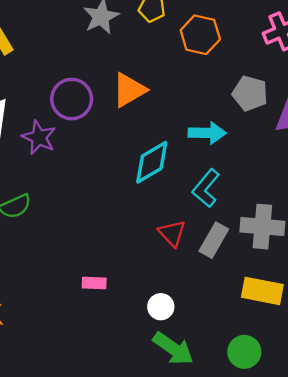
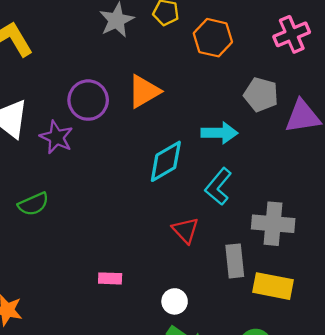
gray rectangle: (214, 240) -> (235, 261), moved, turned -36

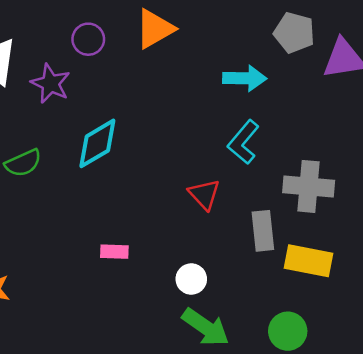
purple circle: (88, 100) -> (88, 39), size x0.7
cyan diamond: (166, 161) -> (97, 143), moved

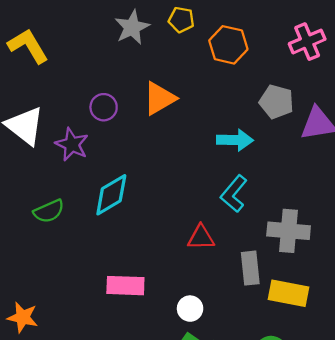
red triangle: (204, 194) -> (201, 237), turned -48
pink rectangle: (114, 252) -> (125, 286), size x1.6

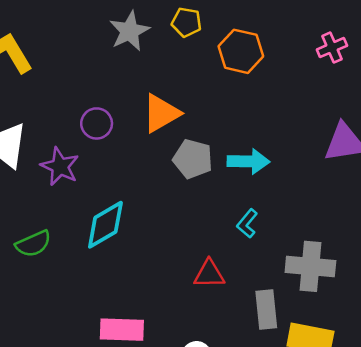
pink cross: (307, 42) -> (332, 48), size x0.7
gray pentagon: (276, 102) -> (193, 159), moved
cyan L-shape: (234, 194) -> (247, 223), size x0.7

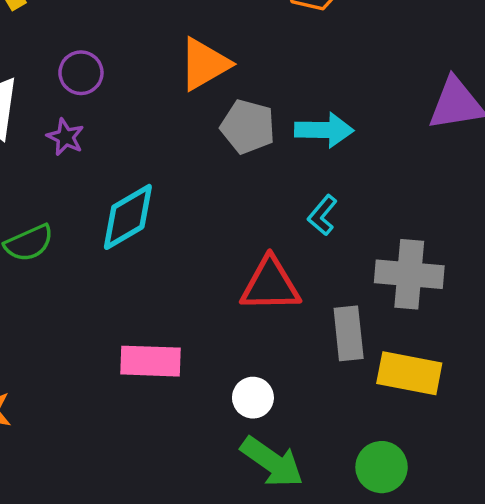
purple circle: (97, 123) -> (81, 73), moved
purple star: (60, 166) -> (65, 137), size x0.7
red triangle: (209, 274) -> (270, 285), size x1.4

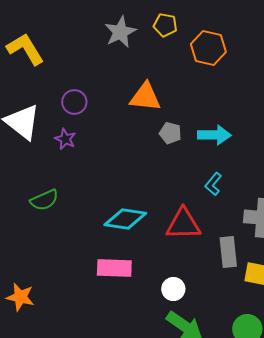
orange triangle: (204, 64) -> (145, 97), turned 36
gray pentagon: (248, 127) -> (170, 133), size x0.7
cyan diamond: (128, 217) -> (125, 219), moved, turned 39

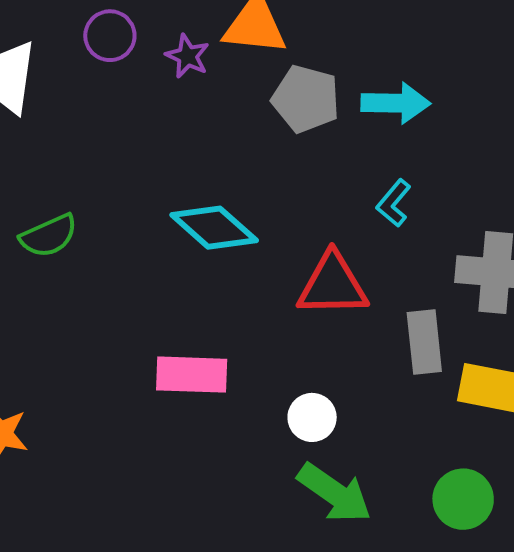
gray pentagon: (170, 133) -> (306, 99), size x1.5
purple star: (65, 139) -> (188, 56), moved
cyan diamond: (125, 219) -> (214, 228), moved, turned 33

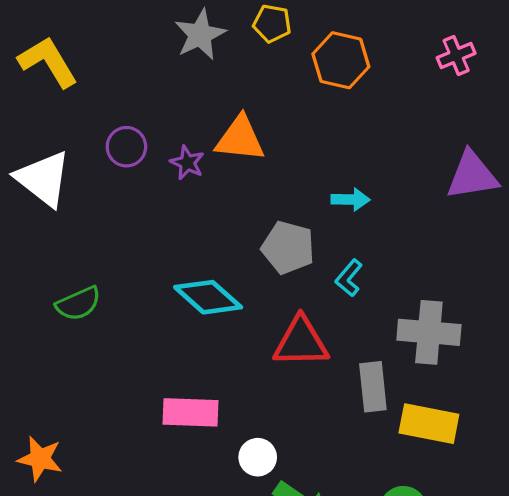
gray pentagon: (306, 99) -> (288, 248), moved
cyan arrow: (396, 103) -> (350, 200), size x0.7
white circle: (312, 417) -> (258, 457), moved

